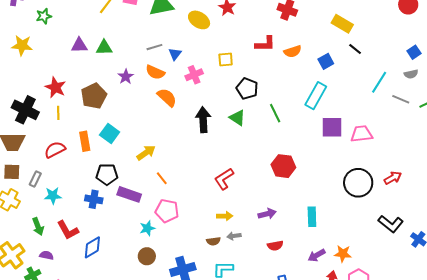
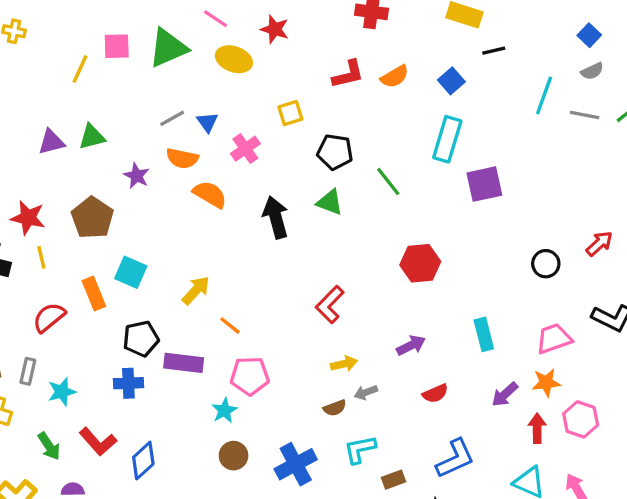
black line: (355, 49) -> (494, 51), turned -40
pink trapezoid: (362, 134) -> (554, 339), moved
black circle: (358, 183) -> (546, 264), size x0.6

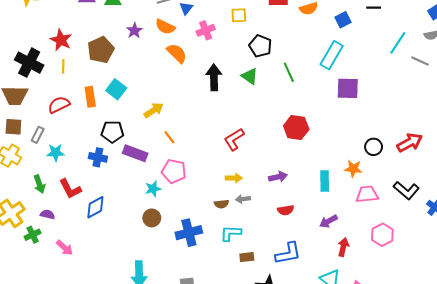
red arrow: (599, 244) -> (410, 143), size x1.4
orange star: (546, 383) -> (353, 169), moved
pink hexagon: (581, 419) -> (382, 235), moved

